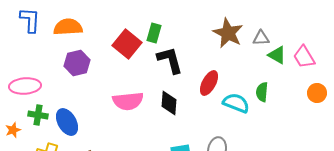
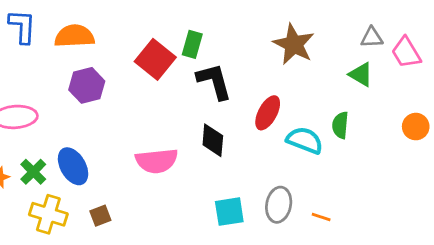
gray triangle: (261, 38) -> (372, 37), moved
pink trapezoid: (304, 57) -> (406, 53), moved
pink semicircle: (128, 101) -> (157, 161), moved
green cross: (38, 115) -> (33, 172), moved, turned 36

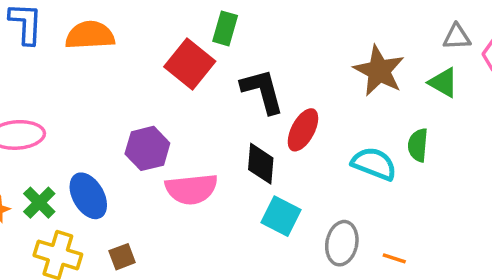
green rectangle: (192, 44) -> (225, 28), moved
brown star: (294, 44) -> (379, 71), moved
purple hexagon: (87, 85) -> (147, 148), moved
red ellipse: (268, 113) -> (303, 130), moved
cyan square: (229, 212) -> (281, 216), moved, turned 36

